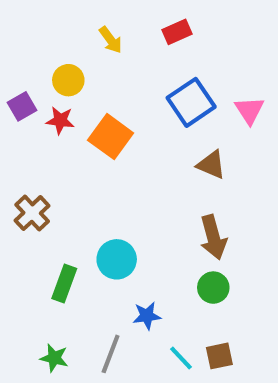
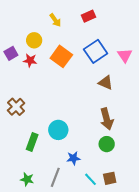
orange square: (111, 137) -> (61, 56), moved

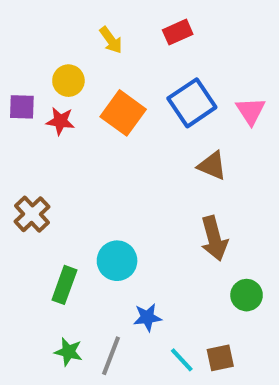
purple square: (11, 53) -> (22, 107), turned 32
green circle: (107, 144) -> (247, 295), moved
green star: (27, 179) -> (68, 352), moved

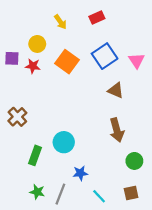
brown square: (220, 358) -> (131, 193), moved

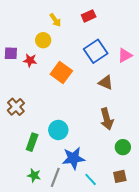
yellow circle: (37, 44) -> (43, 40), moved
pink triangle: (137, 61) -> (125, 55), turned 35
orange square: (67, 62) -> (61, 72), moved
blue star: (80, 173) -> (73, 158), size x1.6

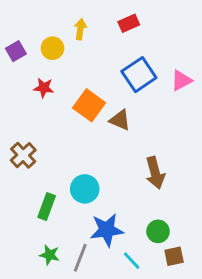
yellow arrow: (55, 20) -> (80, 29), turned -136
yellow circle: (43, 40) -> (52, 48), moved
purple square: (11, 53) -> (16, 51), moved, turned -32
brown triangle: (106, 83) -> (120, 120), moved
green circle: (123, 147) -> (158, 231), moved

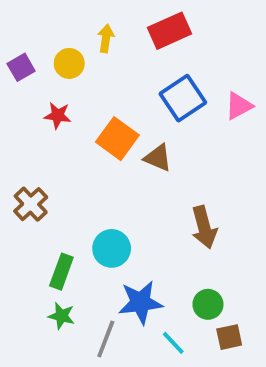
red rectangle: (129, 23) -> (169, 31), size x1.5
green star: (50, 255) -> (61, 316), moved

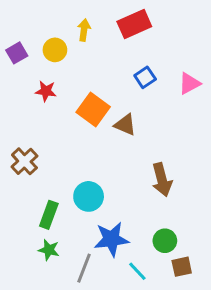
blue square: (183, 98) -> (145, 77), size x0.6

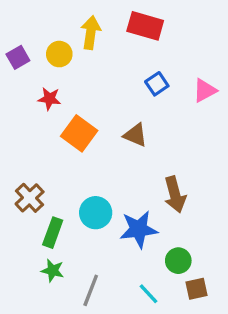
red rectangle: (134, 24) -> (145, 26), turned 40
yellow arrow: (84, 30) -> (91, 33), size x1.4
orange square: (93, 109) -> (79, 133), moved
brown cross: (24, 161) -> (30, 198), moved
blue star: (111, 239) -> (139, 229), moved

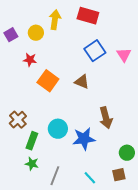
blue square: (157, 84) -> (95, 51), size x1.5
pink triangle: (205, 90) -> (124, 55), turned -35
green circle: (178, 261) -> (127, 153), moved

